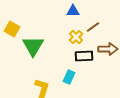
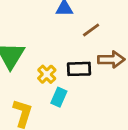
yellow cross: (76, 37) -> (47, 74), moved

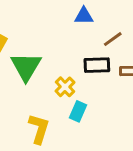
black rectangle: (79, 69) -> (97, 65), moved

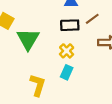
black rectangle: (97, 65) -> (70, 25), moved
yellow cross: (65, 87) -> (67, 51), moved

